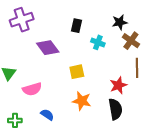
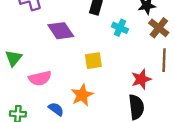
orange star: (82, 101) -> (82, 95), moved, turned 30

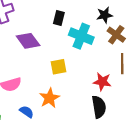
cyan cross: (120, 28) -> (81, 36), size x1.6
red star: (141, 79) -> (102, 82), turned 30

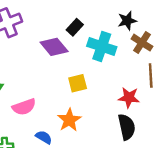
black rectangle: (59, 18) -> (75, 27), turned 32
purple diamond: (28, 41) -> (54, 47), moved

